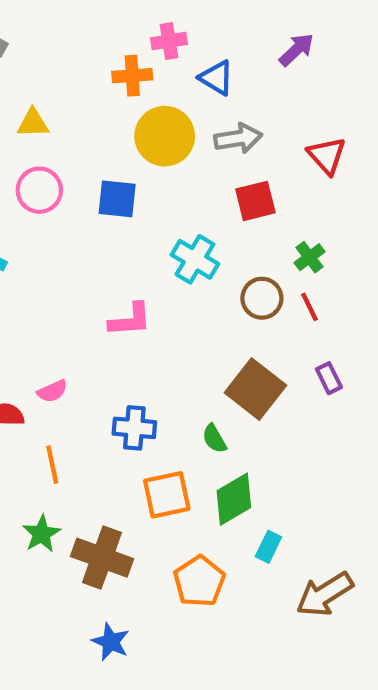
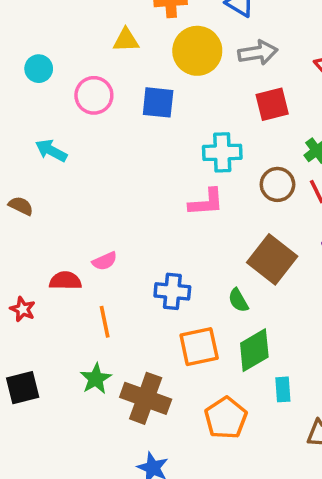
yellow triangle: (33, 123) -> (126, 40), moved
cyan cross: (195, 259) -> (222, 152), turned -33
pink L-shape: (130, 320) -> (206, 202), moved
cyan rectangle: (268, 547) -> (283, 389), turned -30

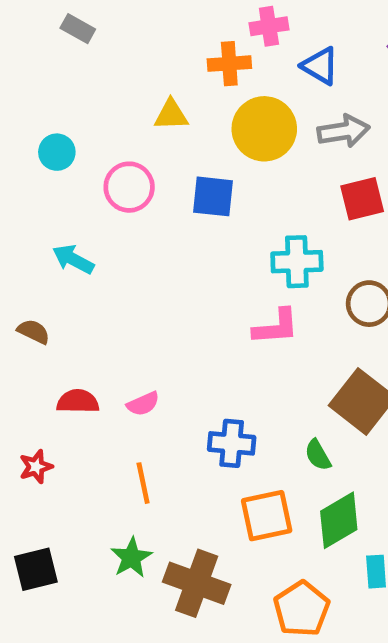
red semicircle: (65, 281) -> (78, 401), moved
red star: (23, 309) -> (36, 467), turned 30

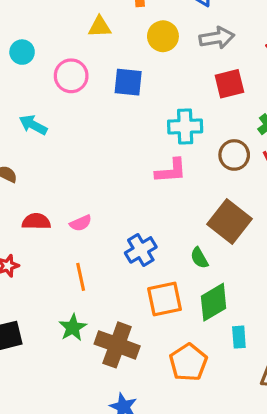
yellow circle: (264, 129) -> (163, 36), size x0.7
blue cross: (232, 443) -> (141, 250), turned -36

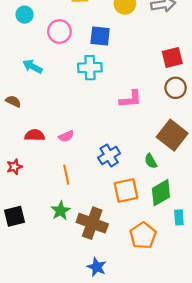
red square: (229, 84) -> (172, 57), moved
cyan cross: (185, 126) -> (90, 68), moved

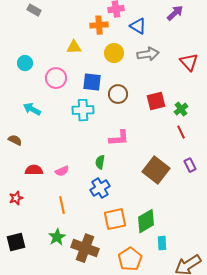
brown circle: (176, 88) -> (118, 94), moved
green semicircle: (151, 161) -> (100, 162), moved, turned 40

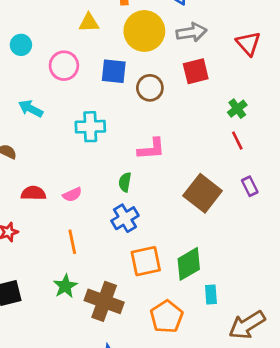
yellow circle: (114, 53) -> (144, 31), size x1.5
red square: (156, 101) -> (196, 71), moved
cyan cross: (83, 110) -> (90, 127), moved

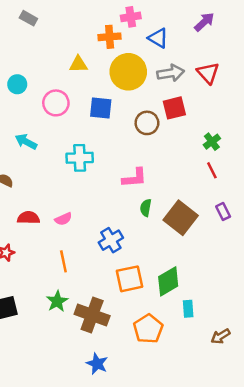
red triangle: (248, 43) -> (208, 73), moved
brown circle: (150, 88) -> (147, 123), moved
green semicircle: (125, 182) -> (146, 208), moved
brown arrow: (247, 325) -> (221, 336), size x0.6

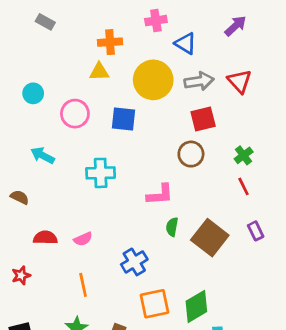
orange cross: (110, 37) -> (110, 42), moved
brown circle: (147, 123) -> (191, 154), moved

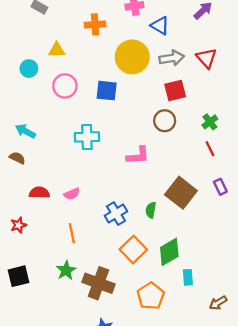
yellow triangle: (99, 72) -> (57, 50), moved
cyan arrow: (43, 155) -> (25, 131), moved
green semicircle: (172, 227) -> (151, 210), moved
orange square: (155, 304) -> (133, 250), turned -32

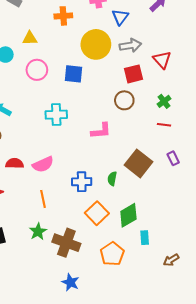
blue triangle: (160, 26) -> (120, 17), turned 36
red triangle: (206, 58) -> (162, 60), moved
red line: (210, 149) -> (164, 125), turned -56
pink semicircle: (72, 194) -> (43, 164), size x1.5
blue cross: (116, 214) -> (82, 182), turned 30

